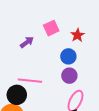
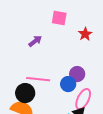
pink square: (51, 28) -> (59, 18), moved, turned 35
blue circle: (68, 56) -> (68, 84), moved

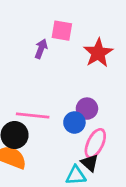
red star: (85, 34) -> (98, 53), size x1.5
purple arrow: (35, 41) -> (41, 49), moved, turned -32

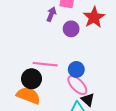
purple circle: (87, 109) -> (71, 29), moved
pink ellipse: (95, 143) -> (77, 85), moved, turned -70

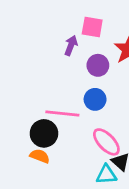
blue circle: (76, 69) -> (95, 99), moved
orange semicircle: (28, 95) -> (40, 156), size x0.6

